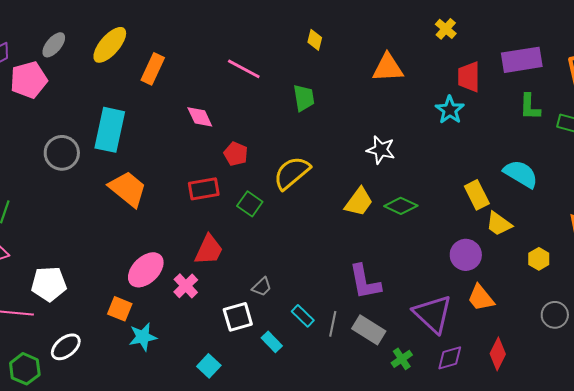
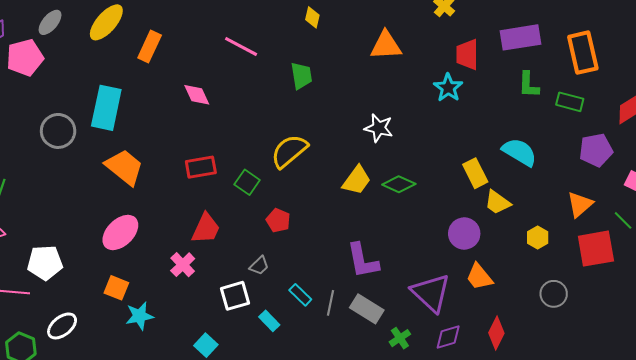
red pentagon: (236, 154) -> (278, 220), moved
pink ellipse: (146, 270) -> (120, 232), moved

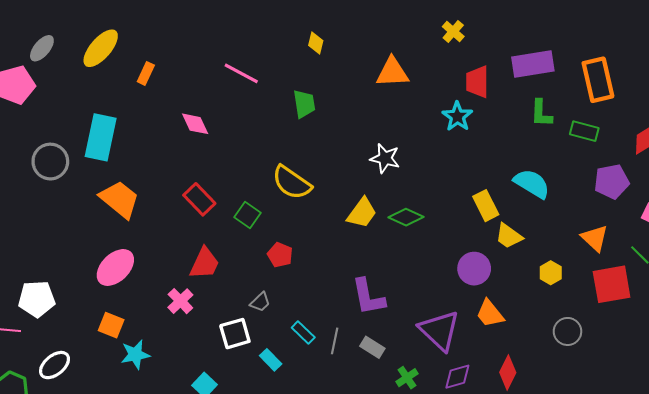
orange rectangle: (150, 47) -> (146, 73), size x0.7
yellow semicircle: (289, 151) -> (292, 183), turned -105
red rectangle: (201, 167) -> (199, 199), turned 56
orange triangle: (580, 204) -> (595, 238), turned -36
gray rectangle: (367, 309) -> (372, 347), size x0.7

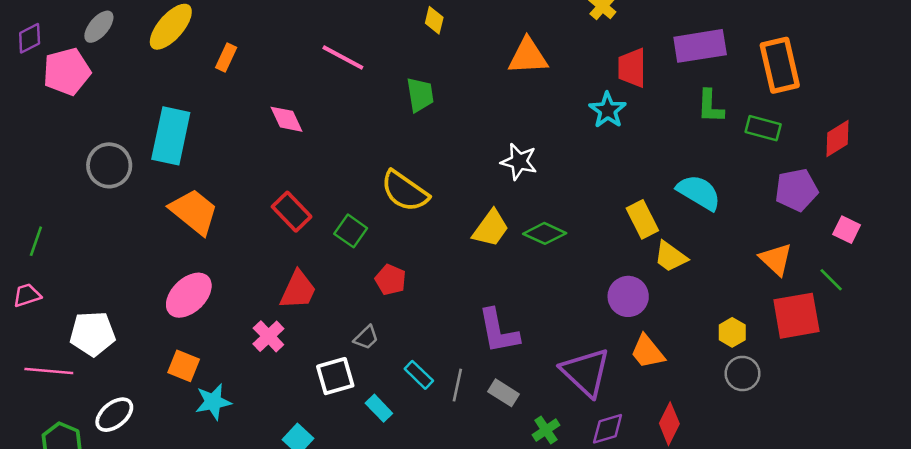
yellow hexagon: (551, 273) -> (732, 332), moved

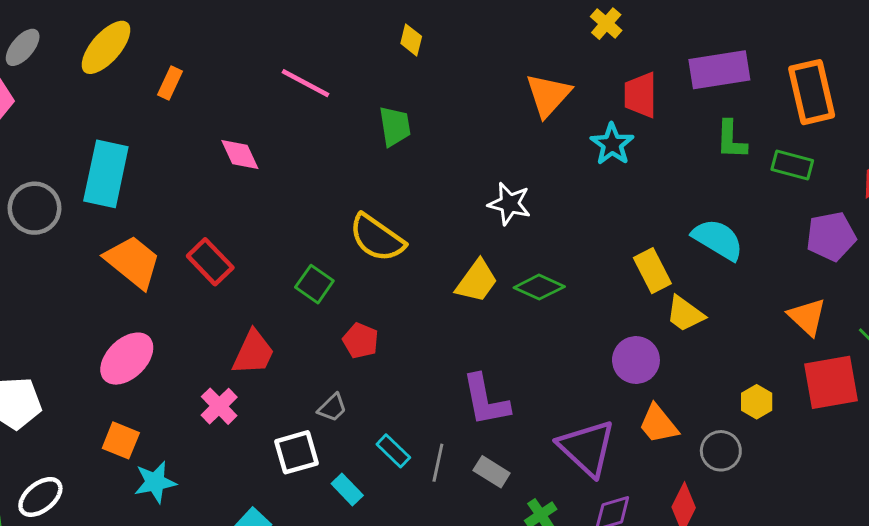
orange triangle: (528, 56) -> (548, 95), moved, turned -45
red rectangle: (292, 212) -> (210, 262), moved
gray circle: (742, 374) -> (721, 451), moved

